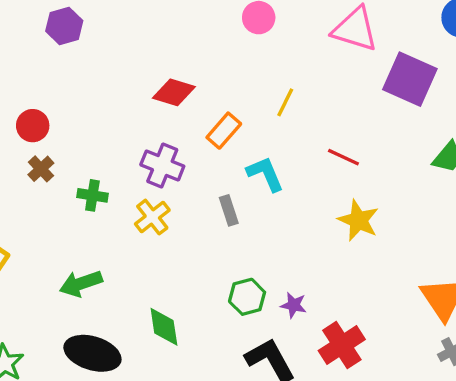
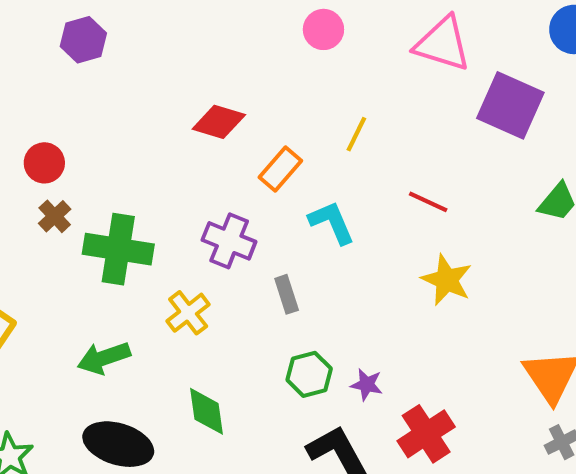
purple cross: (162, 166) -> (229, 241), moved
green cross: (92, 195) -> (118, 249), size x1.8
gray rectangle: (229, 210) -> (287, 294), moved
yellow cross: (152, 217) -> (188, 313), moved

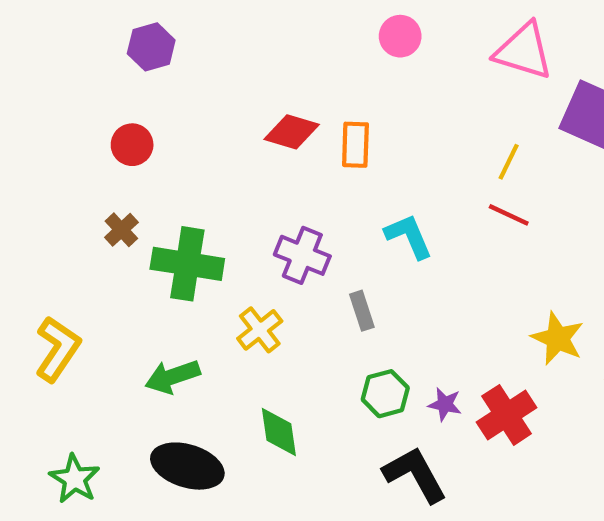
yellow line: (356, 134) -> (509, 162), moved
red circle: (44, 163) -> (132, 145), moved
orange rectangle: (280, 169) -> (355, 145), moved, turned -39
yellow star: (447, 280) -> (558, 338), moved
red cross: (426, 434) -> (507, 415), moved

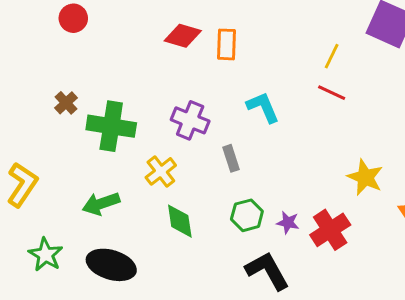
red circle: (132, 145) -> (73, 18), moved
green diamond: (279, 432) -> (180, 221), moved
green star: (75, 479) -> (46, 255), moved

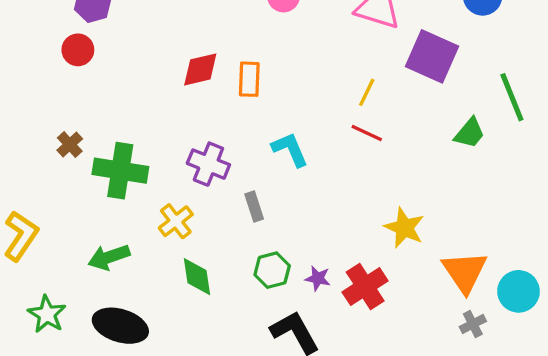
red diamond: (183, 36) -> (200, 69), turned -30

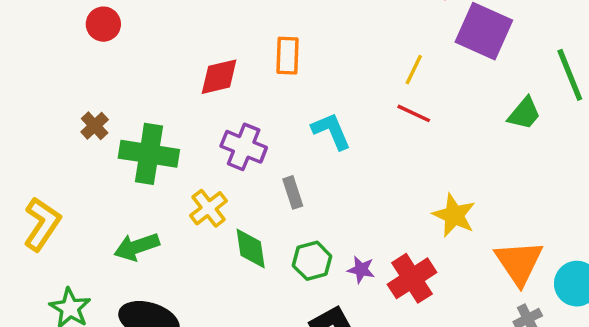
red diamond: (200, 69) -> (219, 77), moved
green diamond: (197, 277) -> (251, 249), moved

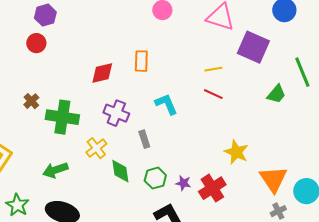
yellow line: (414, 70) -> (213, 69), turned 54

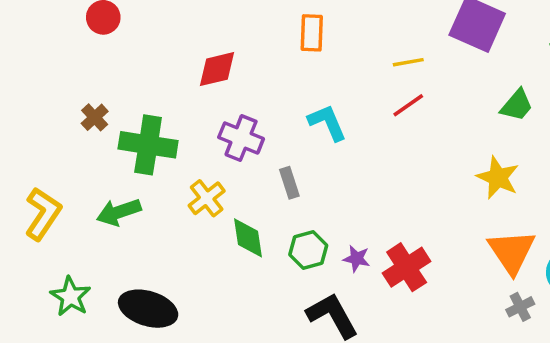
orange rectangle: (141, 61) -> (312, 33), moved
red line: (213, 94) -> (408, 105), turned -60
yellow star: (236, 152) -> (498, 178), moved
green arrow: (55, 170) -> (119, 212), moved

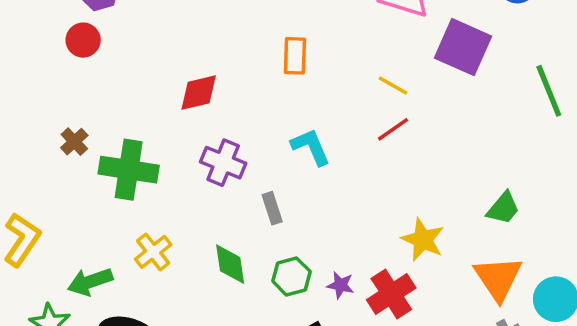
yellow line: (408, 62) -> (393, 86), turned 40
green trapezoid: (517, 105) -> (503, 208), moved
yellow star: (498, 178) -> (423, 240), moved
yellow cross: (207, 198) -> (153, 252), moved
green arrow: (119, 212) -> (90, 282), moved

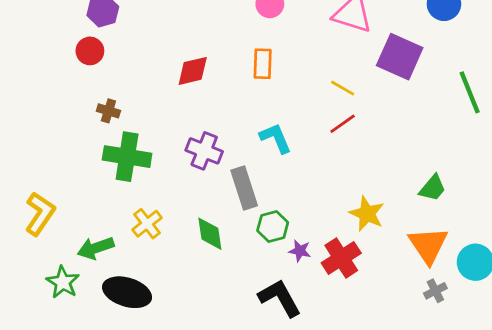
red diamond: (199, 93) -> (193, 71), moved
brown cross: (74, 142) -> (108, 111), moved, turned -30
gray rectangle: (272, 208) -> (244, 188), size x1.6
green hexagon: (291, 276) -> (273, 227), moved

